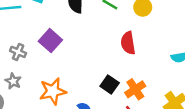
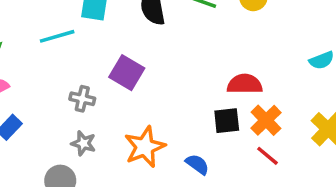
red semicircle: (128, 43) -> (245, 84), moved, turned 110
black square: (110, 85) -> (227, 121), turned -30

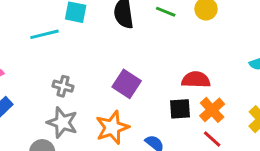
purple square: (127, 73) -> (127, 84), moved
gray star: (83, 143) -> (62, 123), size x1.5

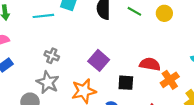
black square: (180, 109) -> (126, 83), moved
orange cross: (212, 110) -> (170, 80), moved

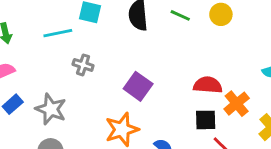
gray cross: (52, 56) -> (83, 65), moved
gray star: (48, 82) -> (51, 109), moved
black square: (126, 83) -> (206, 120), moved

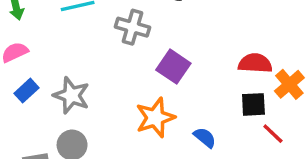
gray cross: (83, 65) -> (132, 27), moved, size x1.4

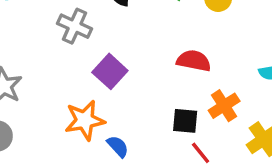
red semicircle: (255, 63) -> (194, 61), moved
blue semicircle: (205, 137) -> (118, 146), moved

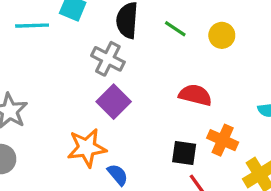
gray cross: (75, 26) -> (108, 59), moved
orange cross: (224, 106) -> (223, 140), turned -36

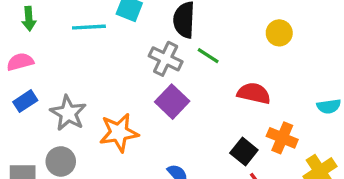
green line: (175, 29) -> (208, 56), moved
orange star: (87, 148) -> (119, 133), moved
black square: (184, 153) -> (244, 152), turned 32

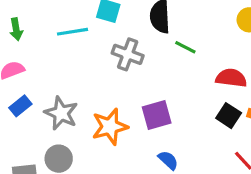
gray cross: (166, 59) -> (128, 54), moved
purple square: (172, 102) -> (157, 115), moved, turned 36
black square: (244, 152) -> (229, 116), moved

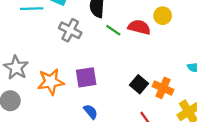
red semicircle: (231, 78) -> (139, 27), moved

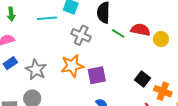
yellow circle: (163, 16) -> (161, 39), moved
orange star: (51, 82) -> (72, 66), moved
orange cross: (163, 88) -> (163, 91), moved

